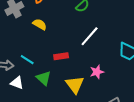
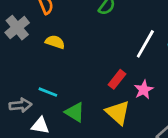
white line: (90, 36) -> (145, 44), moved
red rectangle: (61, 56) -> (117, 79), moved, turned -32

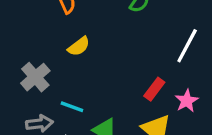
gray cross: (17, 28) -> (35, 77), moved
yellow semicircle: (55, 42) -> (79, 46), turned 126

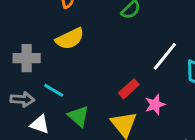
yellow semicircle: (79, 46) -> (70, 39), size x1.4
gray cross: (35, 77) -> (27, 58), turned 30

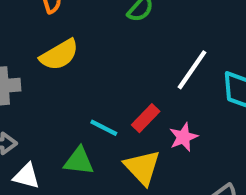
cyan line: (54, 90) -> (104, 128), moved
green triangle: (78, 116) -> (79, 161), turned -30

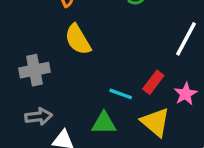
yellow semicircle: (59, 55) -> (78, 40), turned 96

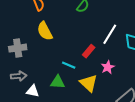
red rectangle: (153, 82) -> (89, 51), moved

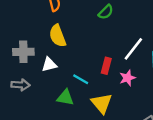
red rectangle: (89, 51) -> (106, 66), turned -32
pink star: (108, 67) -> (127, 78), moved
white triangle: (33, 91) -> (49, 65), moved, turned -32

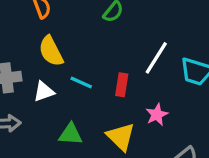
pink star: (127, 78) -> (157, 115), moved
cyan line: (81, 79) -> (81, 82), moved

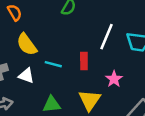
white triangle: (44, 92) -> (26, 76), turned 49
yellow triangle: (121, 137) -> (90, 100), turned 30

